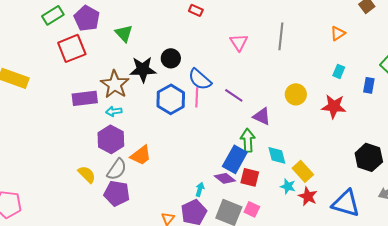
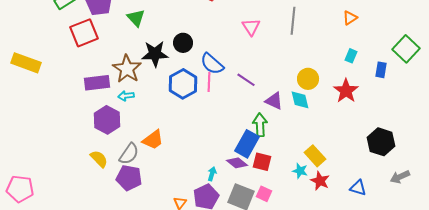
red star: (334, 106) -> (346, 91), turned 30
purple hexagon: (111, 139) -> (107, 120), moved
cyan diamond: (277, 155) -> (300, 100), moved
blue triangle: (346, 203) -> (358, 188), size x0.6

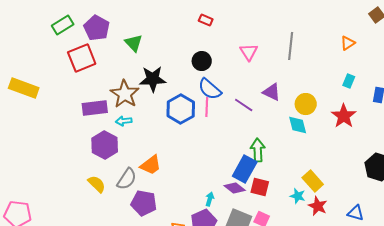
black circle: (183, 43) -> (202, 61), moved
purple triangle: (274, 101) -> (272, 92), moved
purple pentagon: (129, 178) -> (144, 203), moved

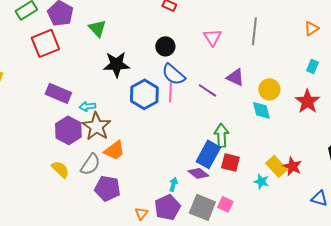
brown star: (125, 94) -> (96, 126), moved
purple rectangle: (95, 108) -> (58, 93), turned 30
red square: (260, 187) -> (230, 162), moved
red star: (318, 206) -> (292, 166), moved

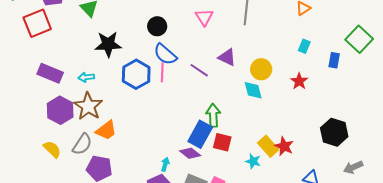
red star: (307, 101) -> (299, 81), size x0.7
cyan arrow: (87, 106) -> (86, 77), moved

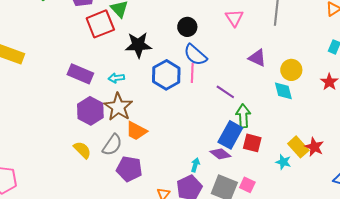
red square: (37, 23) -> (100, 24), moved
purple line: (199, 70) -> (225, 92), moved
orange trapezoid: (106, 130) -> (136, 131), turned 65

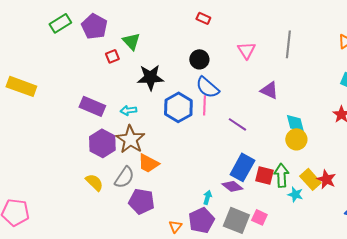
red square: (100, 24) -> (112, 56), size x0.5
yellow circle: (291, 70) -> (296, 139), moved
green arrow: (243, 116) -> (281, 175), moved

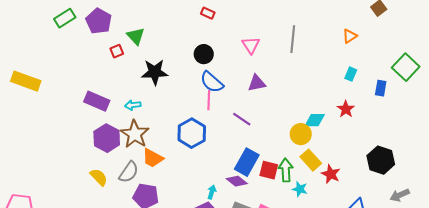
purple triangle: (269, 90) -> (257, 83), moved, turned -36
blue hexagon: (178, 107) -> (192, 133), moved
cyan diamond: (295, 123) -> (315, 120), moved, turned -75
yellow rectangle: (310, 179) -> (311, 160), moved

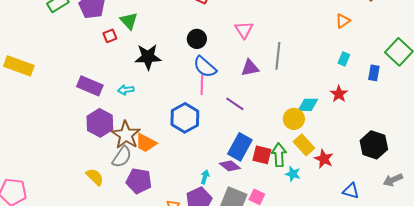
gray line: (293, 39) -> (278, 56), moved
brown star: (135, 134) -> (126, 135), moved
yellow semicircle: (99, 177) -> (95, 177), moved

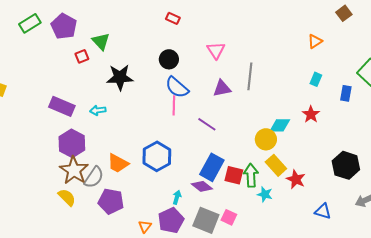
blue hexagon: (185, 118) -> (157, 156), moved
brown star: (126, 135) -> (74, 170), moved

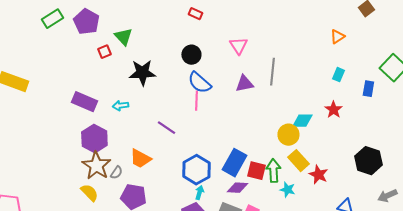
purple line: (207, 124) -> (166, 128), moved
blue hexagon: (157, 156) -> (196, 170), moved
gray semicircle: (94, 177) -> (116, 173), size x0.6
purple diamond: (202, 186) -> (237, 188), moved, turned -35

